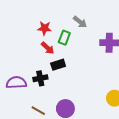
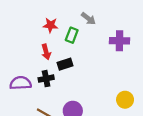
red arrow: (48, 48) -> (46, 52), moved, turned 32

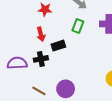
green rectangle: (72, 35) -> (78, 26), moved

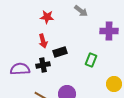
green rectangle: (78, 26) -> (91, 60), moved

